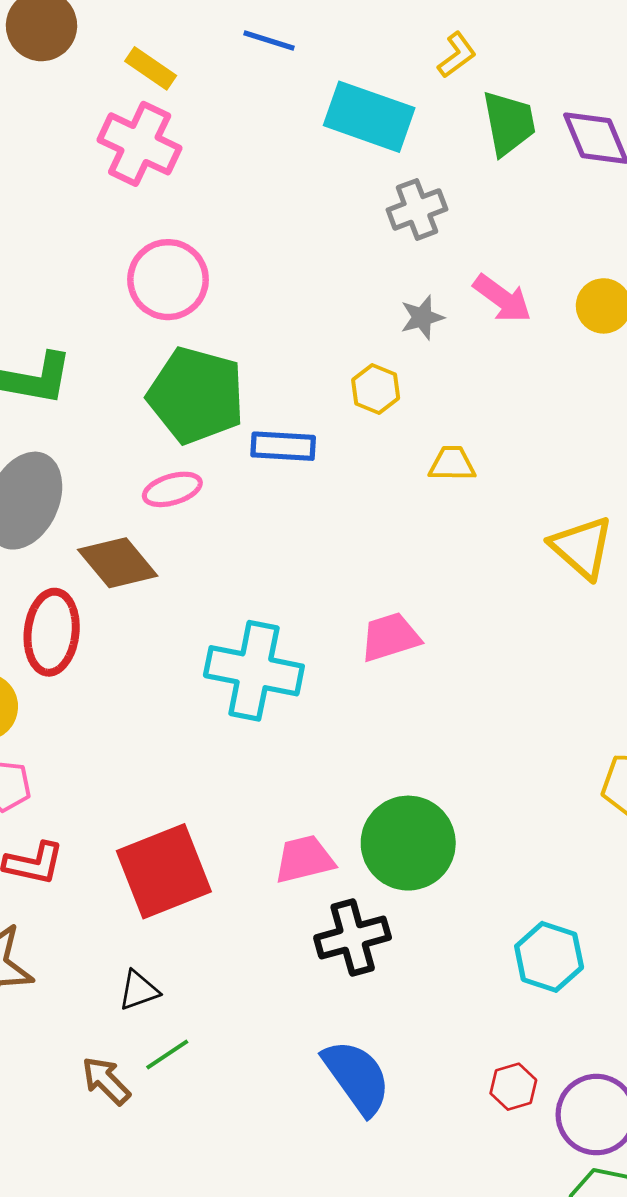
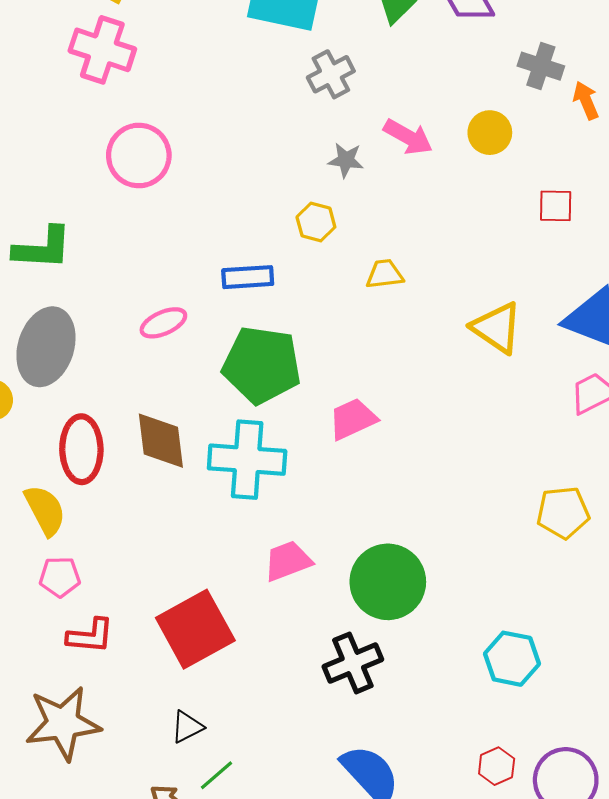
gray star: (422, 317) -> (346, 160), turned 30
green pentagon: (196, 395) -> (262, 365), moved
brown diamond: (118, 563) -> (161, 441), moved, turned 40
pink trapezoid: (304, 859) -> (288, 561), moved

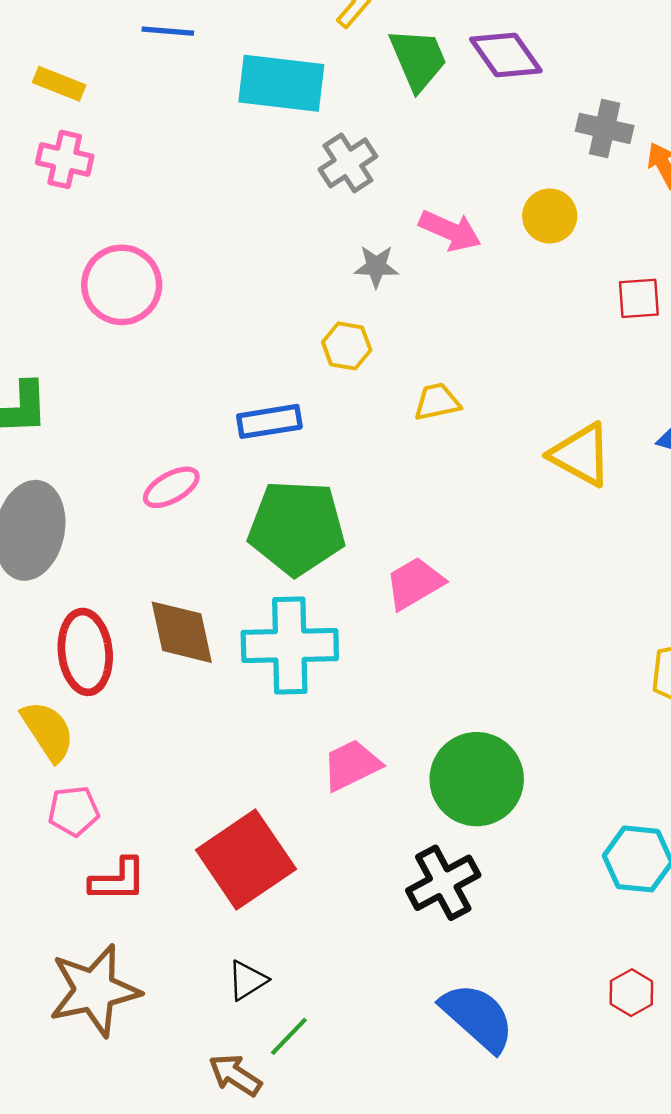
pink cross: (102, 50) -> (65, 159), size x0.7

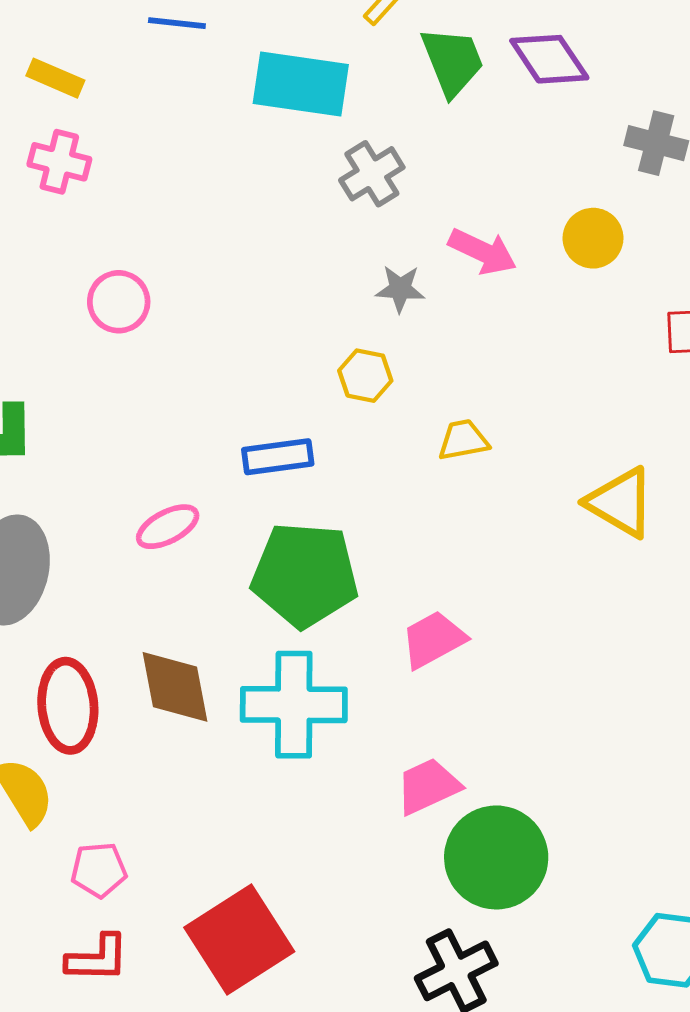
pink circle: (122, 285) -> (119, 302), size x0.7
pink trapezoid: (351, 765) -> (428, 786), moved
pink pentagon: (74, 811) -> (99, 870), moved

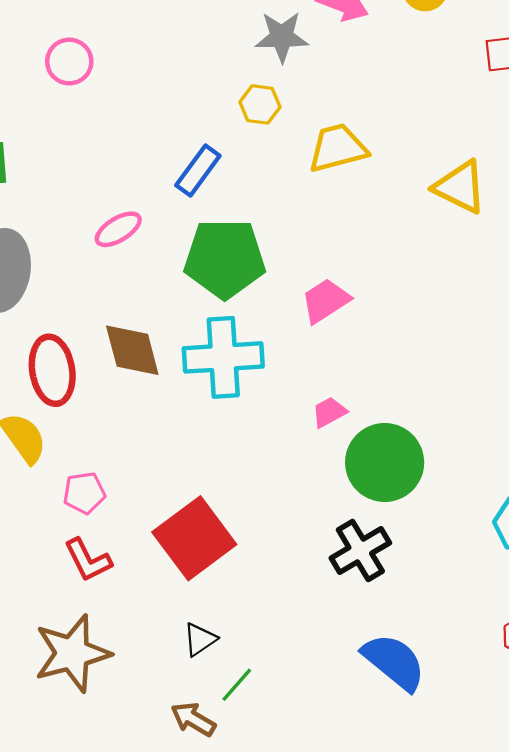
gray star: (400, 289) -> (282, 37), size x1.4
yellow trapezoid: (463, 440) -> (338, 148), size x1.5
blue rectangle: (278, 457) -> (198, 170), turned -42
pink trapezoid: (428, 786) -> (329, 412), size x0.7
red L-shape: (97, 958) -> (88, 560), turned 66

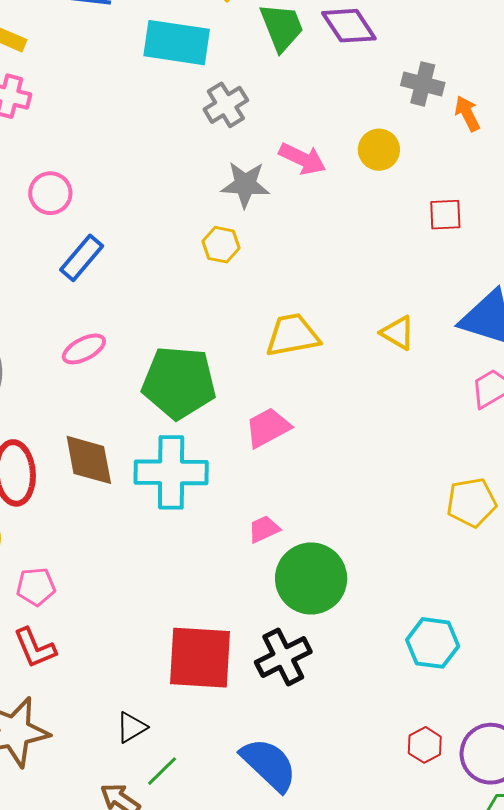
yellow trapezoid: (338, 148) -> (292, 335), moved
blue rectangle: (198, 170) -> (82, 258), moved
yellow triangle: (460, 187) -> (398, 333), size x0.7
red square: (194, 538) -> (200, 658), moved, turned 36
blue semicircle: (394, 662) -> (269, 764), moved

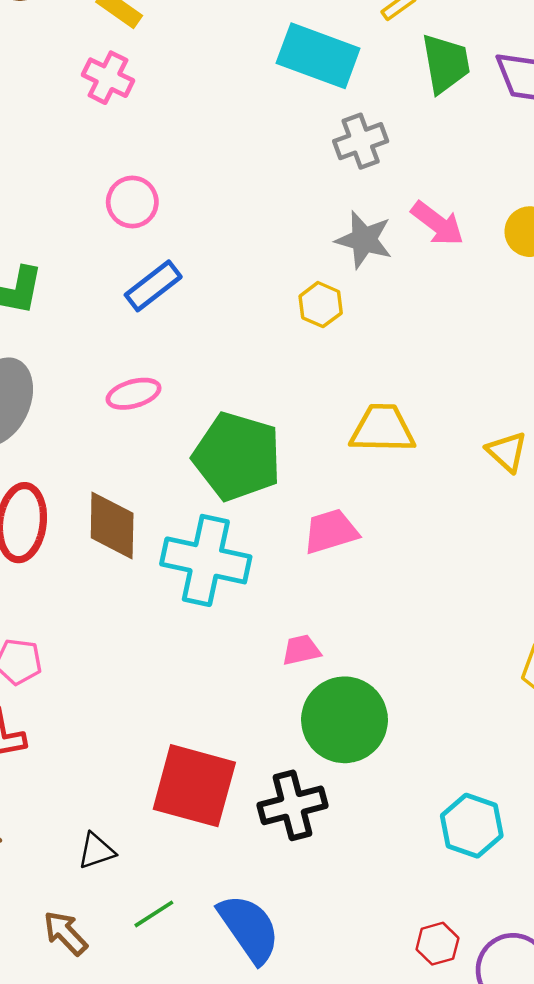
green line: (162, 771) -> (154, 914), moved

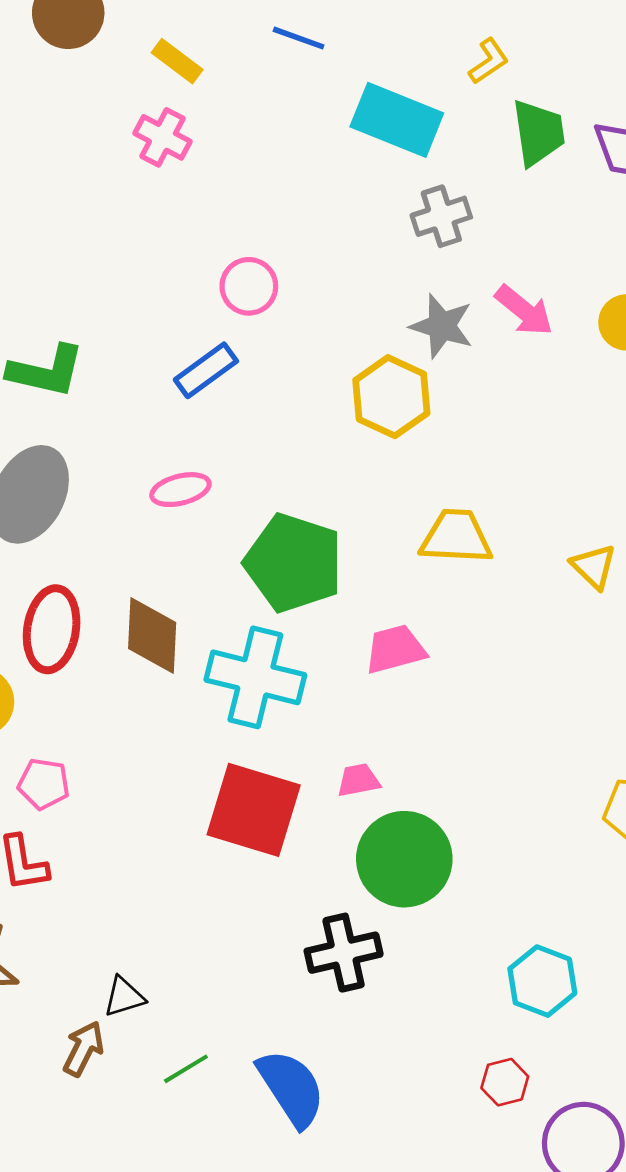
pink circle: (132, 202) -> (249, 286), moved
yellow hexagon: (321, 305) -> (391, 397), size x1.6
red square: (194, 786) -> (254, 810), moved
brown arrow: (65, 933) -> (83, 1049), moved, turned 69
red hexagon: (437, 944) -> (505, 1082), moved

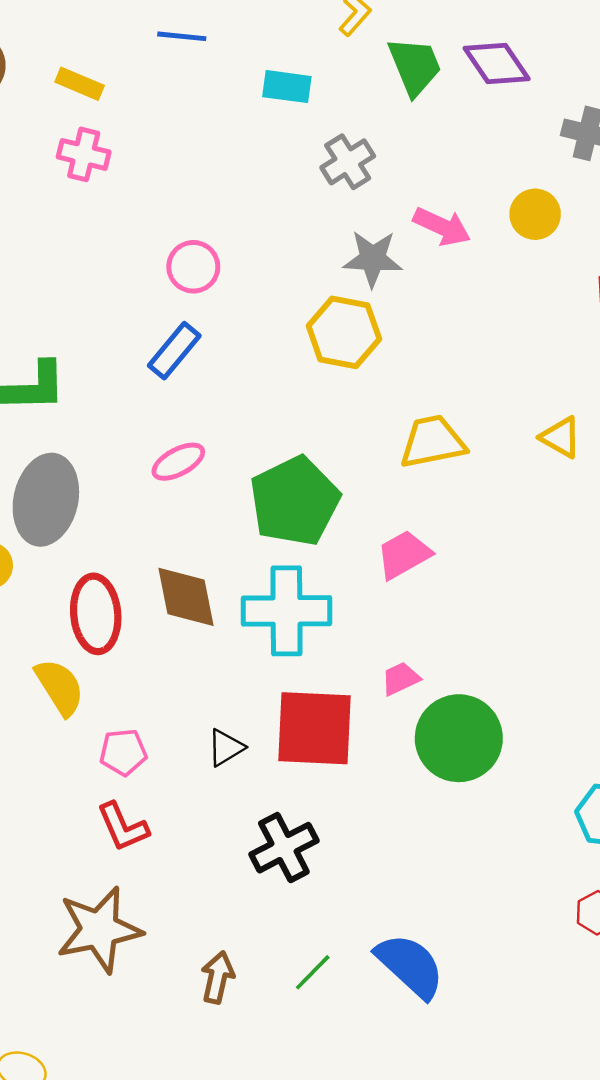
cyan rectangle: (397, 120) -> (287, 87), size x0.6
green pentagon: (294, 563) -> (295, 501), turned -30
black cross: (344, 953) -> (284, 848), moved
black triangle: (124, 997) -> (226, 748), moved

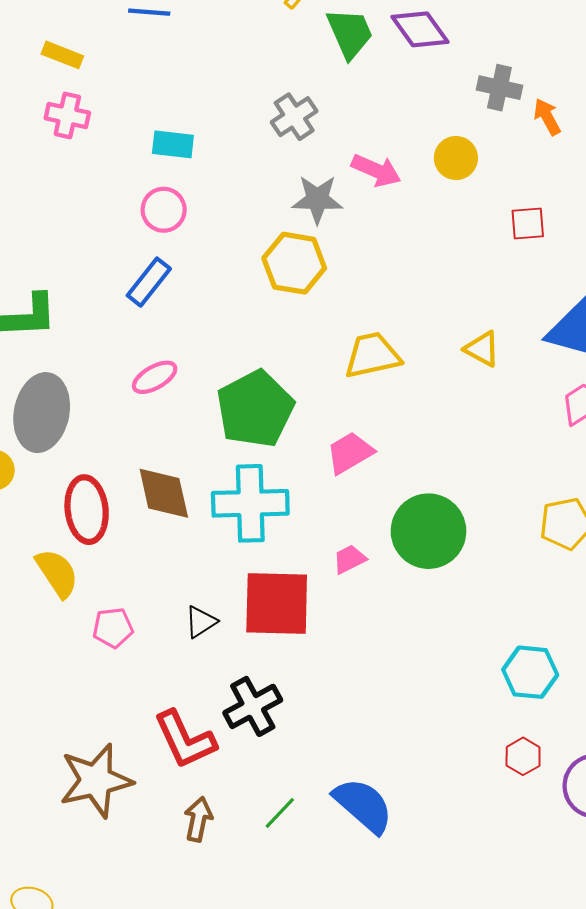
cyan rectangle: (287, 87) -> (173, 144), moved
green circle: (459, 738) -> (429, 531), moved
red L-shape: (123, 827) -> (185, 740), moved, size x1.4

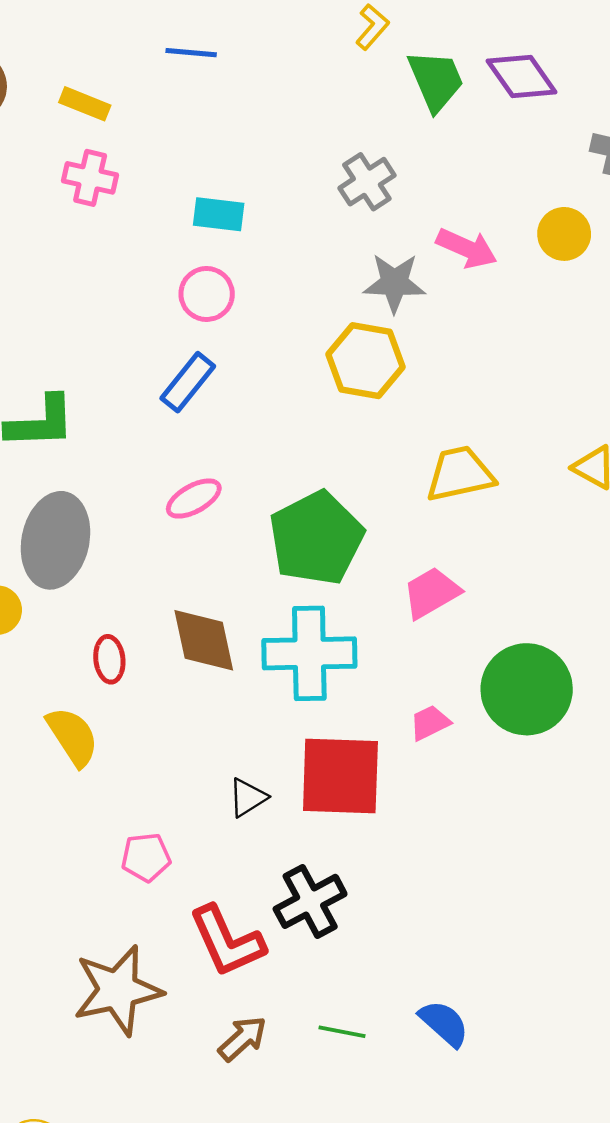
red ellipse: (87, 510) -> (109, 659), size x0.6
pink pentagon: (113, 628) -> (146, 857), moved
blue semicircle: (363, 805) -> (444, 1023), size x0.7
green line: (280, 813) -> (342, 1032), turned 57
brown arrow: (198, 819) -> (242, 1039), turned 36

